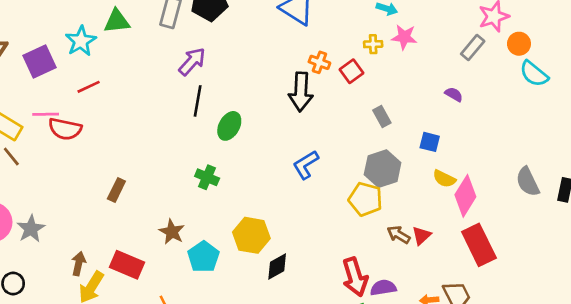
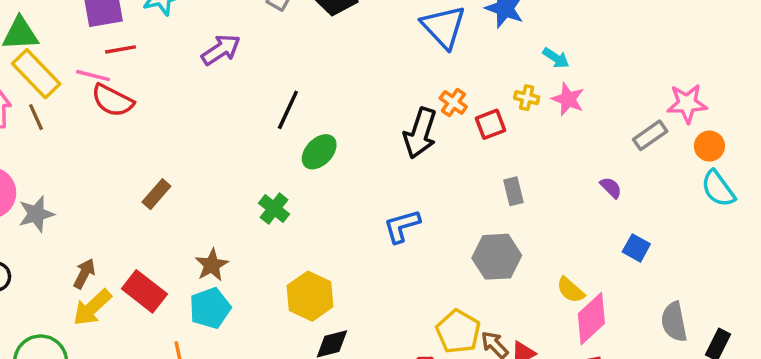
purple arrow: (192, 62) -> (221, 50), moved
red line: (89, 87) -> (120, 49), moved
blue square: (430, 142) -> (636, 248), moved
yellow pentagon: (365, 199) -> (458, 332), moved
cyan pentagon: (203, 257) -> (210, 308), moved

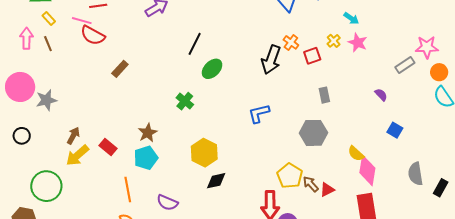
yellow rectangle: (36, 74) -> (49, 19), size x0.5
yellow cross: (527, 98) -> (334, 41), turned 32
brown rectangle: (156, 194) -> (120, 69), moved
red rectangle: (144, 291) -> (108, 147), size x0.7
pink diamond: (591, 319) -> (367, 170), turned -40

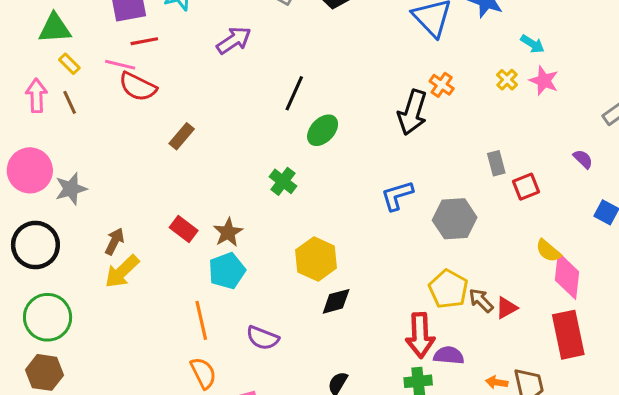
red square: (312, 56) -> (526, 187), moved
gray hexagon: (313, 133) -> (455, 219), moved
black circle: (22, 136) -> (35, 245), size x1.8
red rectangle: (108, 147) -> (184, 229), moved
green circle: (46, 186) -> (48, 317), moved

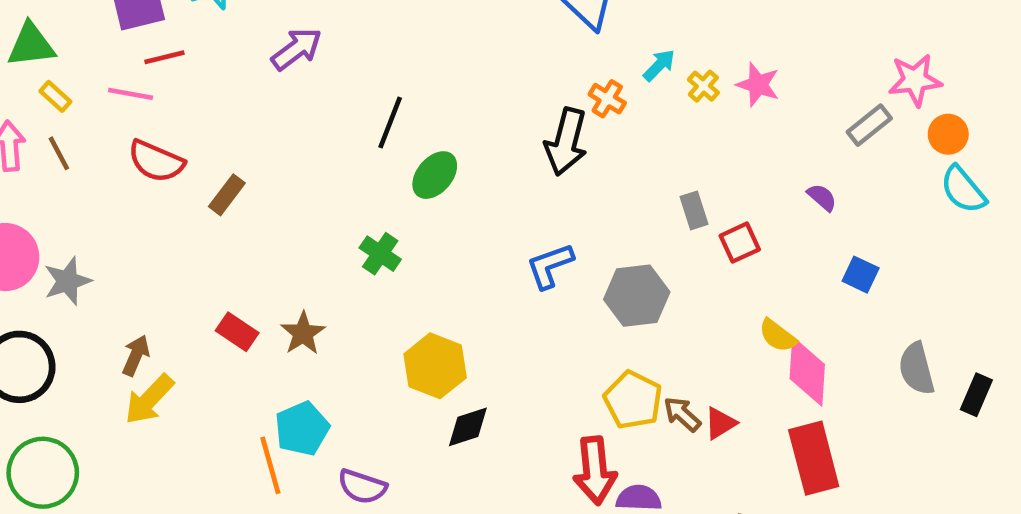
cyan arrow: (533, 44) -> (659, 65), moved, turned -75
red semicircle: (138, 87) -> (156, 161), moved
cyan pentagon: (227, 271) -> (302, 429), moved

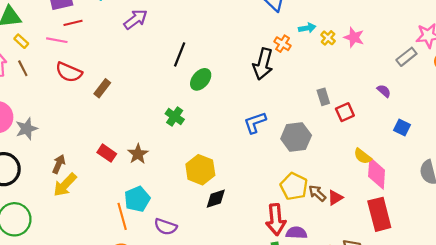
cyan arrow: (659, 65) -> (307, 28), turned 35

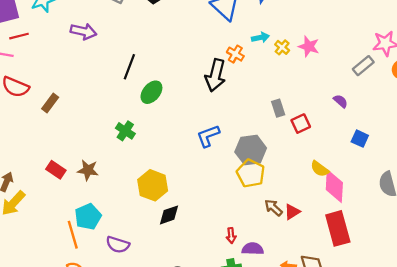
purple arrow: (136, 19) -> (83, 31), turned 50
brown star: (138, 154) -> (88, 170), turned -30
yellow pentagon: (294, 186) -> (251, 173), moved
red arrow: (276, 220) -> (231, 236), size x0.5

